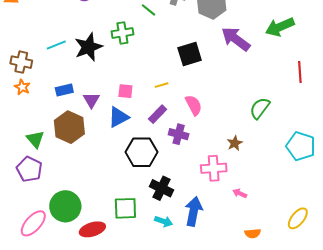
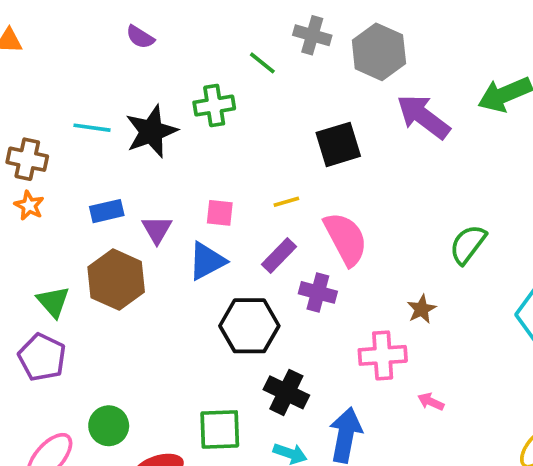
cyan line: (56, 45) -> (92, 128), turned 30
pink semicircle: (194, 105) -> (346, 239), size x1.4
green circle: (65, 206) -> (109, 426), size x0.7

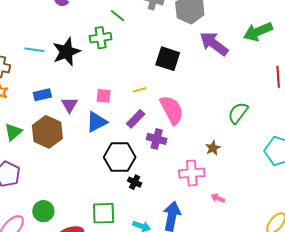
green line: (262, 63) -> (118, 16), moved
black square: (338, 144) -> (168, 59), turned 35
green triangle: (53, 302) -> (13, 132), moved, turned 30
black cross: (286, 392) -> (135, 182), moved, size x0.6

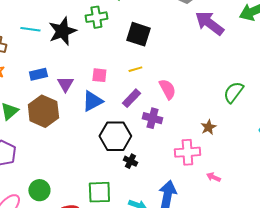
black square: (168, 59) -> (138, 34), moved
pink semicircle: (172, 110) -> (167, 89), size x0.7

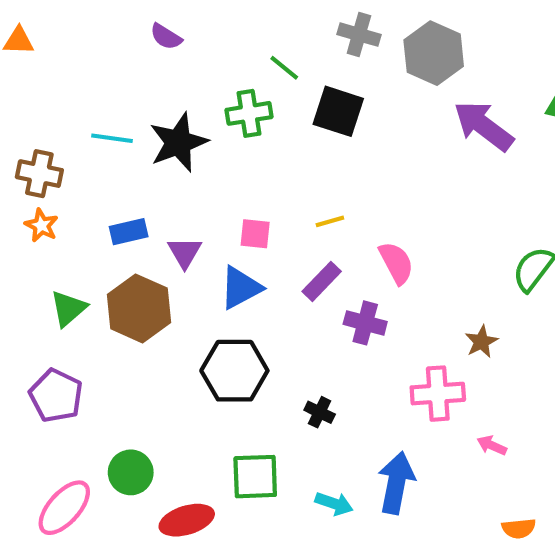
black square: (138, 34) -> (338, 111), moved
black hexagon: (115, 136) -> (234, 371), moved

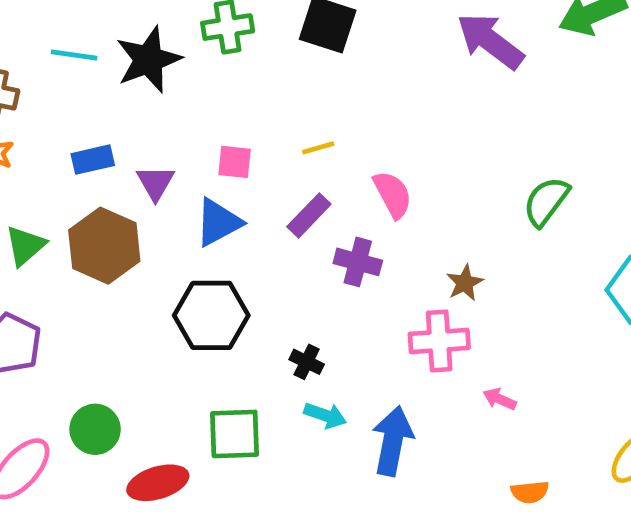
brown star: (481, 342) -> (465, 283), moved
cyan arrow: (334, 504) -> (325, 415), moved

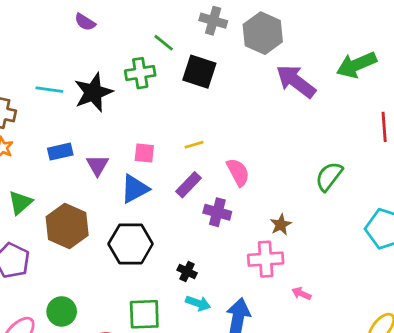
brown hexagon: (104, 246) -> (67, 226), moved

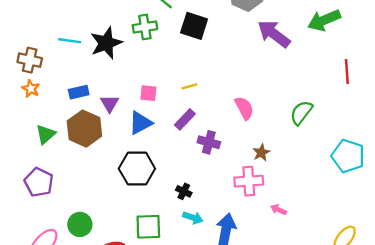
pink semicircle: (238, 172) -> (244, 108), moved
brown hexagon: (67, 226) -> (84, 129), moved

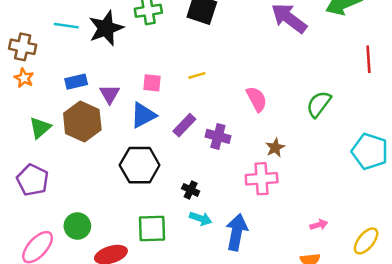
purple rectangle: (185, 119) -> (184, 125), moved
pink arrow: (278, 210) -> (319, 225), moved, turned 140

